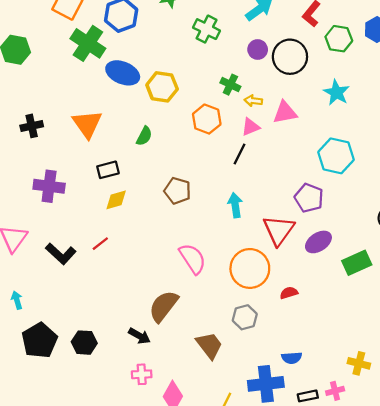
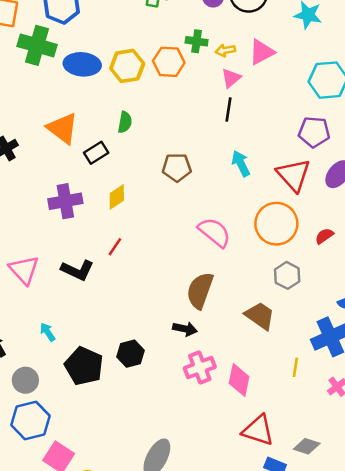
orange hexagon: (207, 119) -> (169, 62), moved
black rectangle: (108, 170) -> (96, 153), moved
purple cross: (49, 186) -> (65, 201), moved
pink cross: (142, 374) -> (200, 368), size x1.4

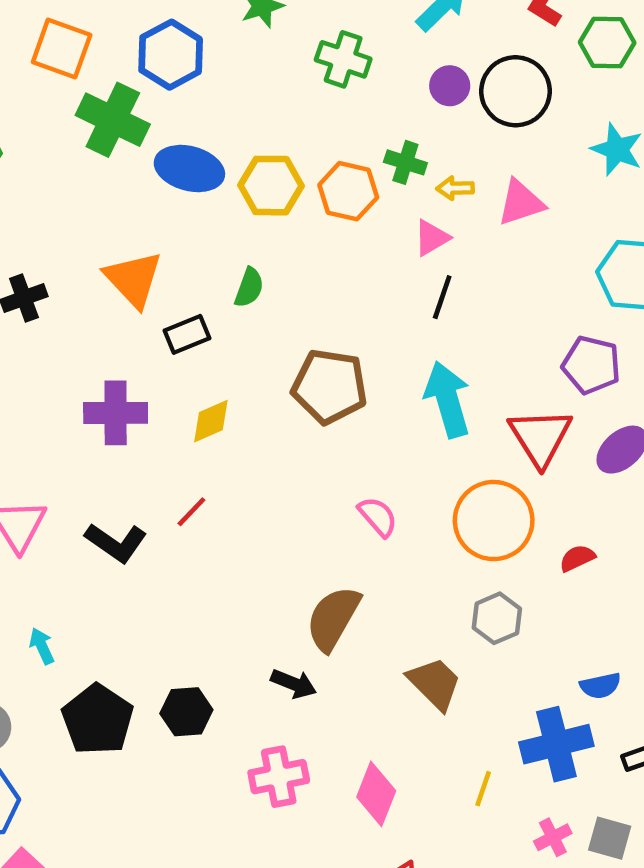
pink triangle: (231, 78) -> (432, 238), moved
cyan arrow: (241, 163) -> (448, 399), size x1.5
brown pentagon: (177, 167) -> (330, 386), size x1.4
pink semicircle: (214, 232) -> (378, 517), size x0.7
pink cross: (200, 368) -> (279, 777), moved

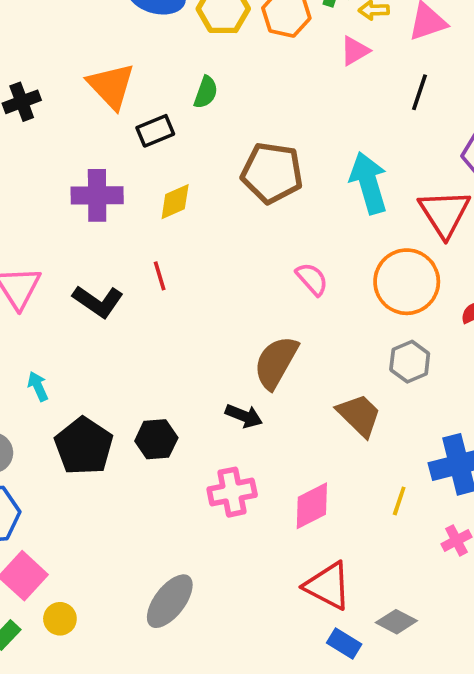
black line: (442, 297) -> (420, 92), moved
red line: (191, 512) -> (160, 276), turned -60
pink diamond: (376, 794) -> (312, 506), turned 42

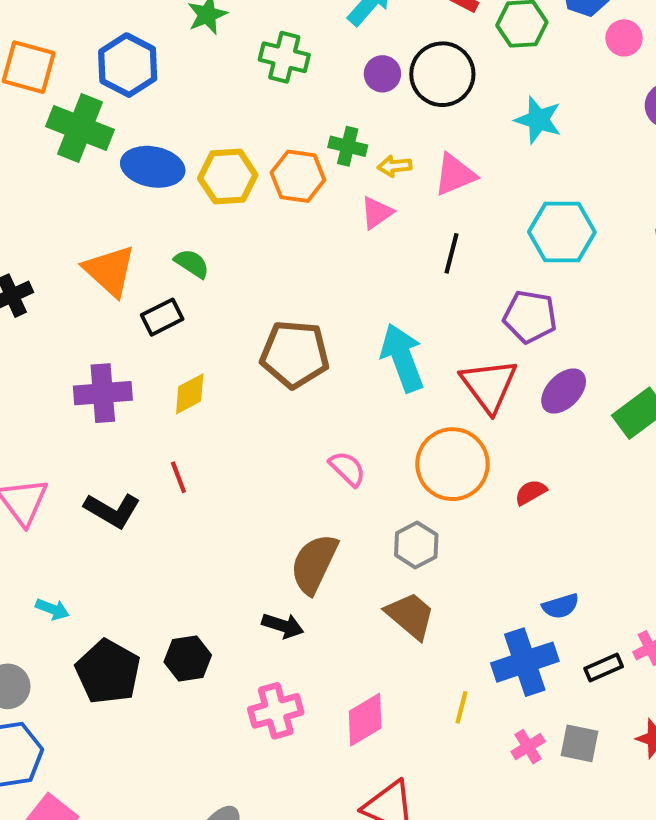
green semicircle: (206, 92) -> (192, 264), moved, turned -72
gray hexagon: (410, 362) -> (416, 545), moved
cyan arrow: (38, 386) -> (52, 609), turned 140

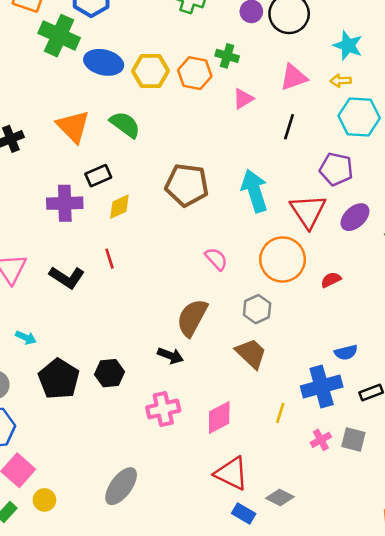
yellow arrow: (394, 166) -> (340, 81), moved
green semicircle: (192, 264) -> (125, 125), size x1.4
black rectangle: (162, 317) -> (98, 176), moved

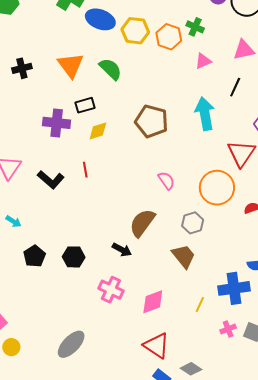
cyan arrow: (255, 191) -> (205, 114), moved
black pentagon: (59, 379) -> (34, 256), size x0.7
pink cross: (163, 409) -> (111, 290), turned 30

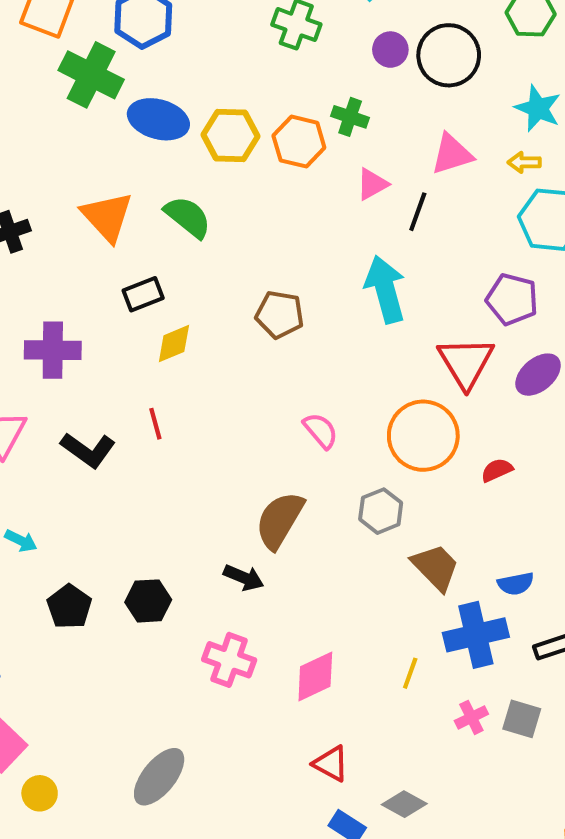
black line: (235, 87) -> (418, 212), moved
brown pentagon: (151, 121) -> (280, 314), size x0.7
purple cross: (57, 123) -> (53, 350), moved
brown trapezoid: (184, 256) -> (436, 567), moved
red triangle: (157, 346) -> (331, 764), size x0.7

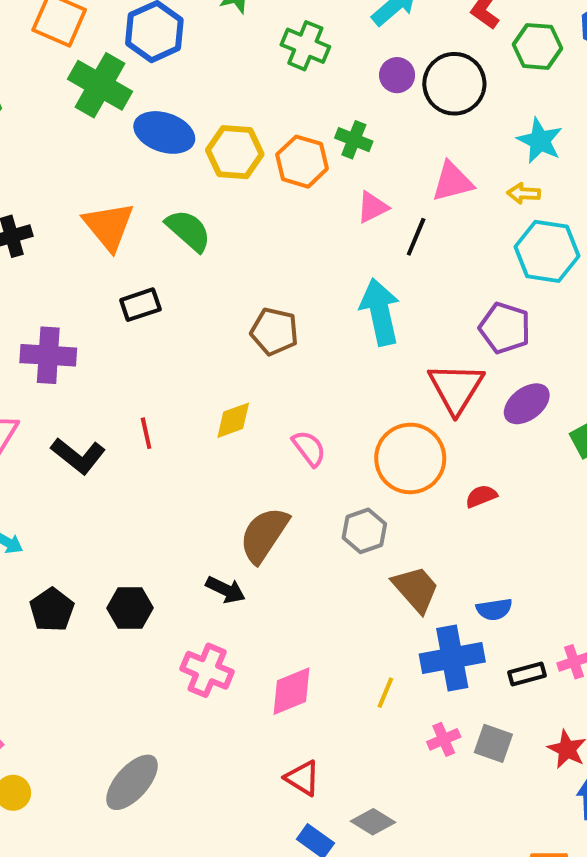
yellow diamond: (174, 344) -> (233, 420), moved

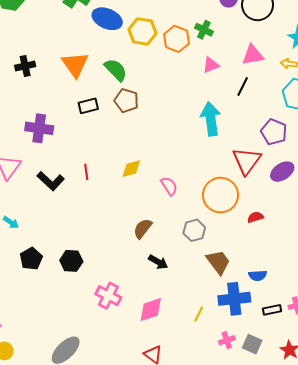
black line: (416, 237) -> (243, 87), moved
brown pentagon: (274, 331) -> (126, 101), moved
brown semicircle: (264, 535) -> (143, 228), size x0.7
black arrow: (226, 590) -> (158, 262), moved

